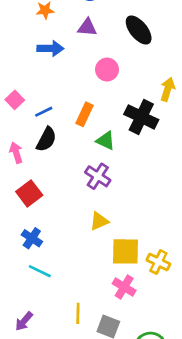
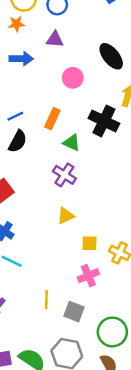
black ellipse: (139, 30) -> (111, 56), moved
yellow square: (125, 251) -> (90, 243), size x0.6
pink cross: (124, 287) -> (88, 276), turned 36

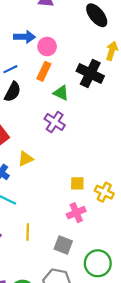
blue arrow: (21, 59) -> (24, 37), moved
pink circle: (73, 78) -> (47, 47), moved
yellow triangle: (66, 216) -> (26, 159), moved
yellow line: (46, 300) -> (28, 232), moved

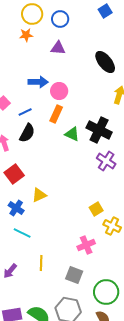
black cross: (90, 73) -> (99, 130), moved
purple cross: (55, 122) -> (106, 161), moved
yellow square: (77, 183) -> (96, 209), moved, turned -32

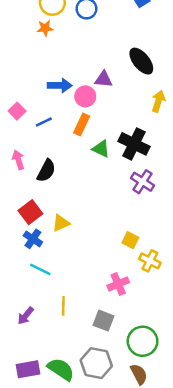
purple triangle: (58, 48) -> (104, 79), moved
black semicircle: (27, 133) -> (46, 171), moved
red square: (14, 174) -> (30, 212), moved
yellow square: (96, 209) -> (130, 240), turned -32

